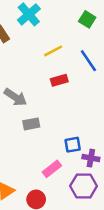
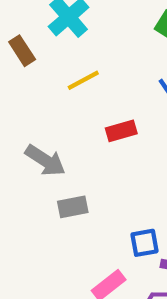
yellow line: (53, 51) -> (83, 80), moved

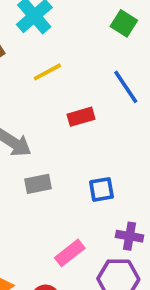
blue square: (145, 243) -> (101, 189), moved

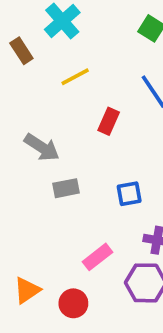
red rectangle: (81, 117) -> (109, 121), turned -50

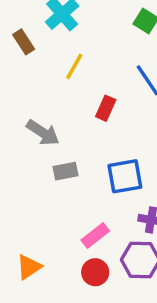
yellow line: (75, 77) -> (74, 66), turned -32
blue square: (129, 194) -> (125, 176), size x1.5
red circle: (73, 303) -> (95, 272), moved

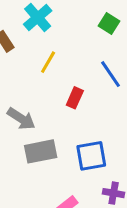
gray rectangle: (66, 171) -> (41, 151), size x1.5

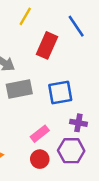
red rectangle: (75, 98) -> (47, 45), size x1.5

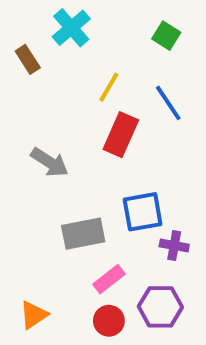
yellow line: (25, 16) -> (109, 87), moved
gray rectangle: (19, 89) -> (83, 234), moved
purple cross: (78, 123) -> (174, 245), moved

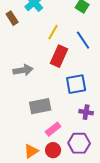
gray arrow: (49, 162) -> (23, 70), turned -42
blue square: (143, 212) -> (76, 84), moved
orange triangle: (34, 315) -> (31, 151), moved

